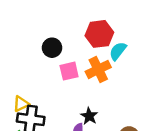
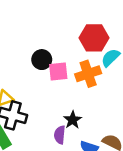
black circle: (52, 48) -> (42, 60), moved

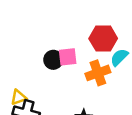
pink square: (58, 71) -> (68, 57), moved

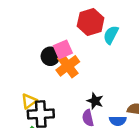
orange cross: (98, 73) -> (68, 66), moved

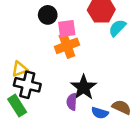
black circle: (50, 56) -> (48, 15), moved
black star: (95, 101) -> (84, 87), size x1.5

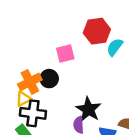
black circle: (48, 15) -> (49, 79), moved
orange cross: (67, 46) -> (30, 82), moved

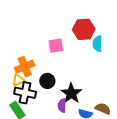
cyan semicircle: (115, 47) -> (97, 44), turned -42
black circle: (49, 79) -> (47, 81), moved

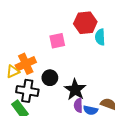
yellow triangle: (18, 80) -> (13, 71), moved
purple semicircle: (62, 106) -> (78, 105), moved

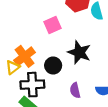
black star: (75, 90) -> (79, 52), moved
purple semicircle: (78, 105) -> (75, 90), moved

